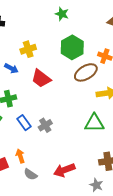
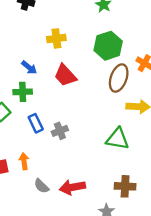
blue arrow: (11, 68) -> (29, 68), moved
brown ellipse: (86, 72) -> (119, 78), turned -50
gray semicircle: (30, 174) -> (41, 186), moved

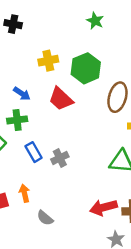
green hexagon: (108, 46) -> (86, 68), moved
red arrow: (72, 187) -> (103, 207), moved

